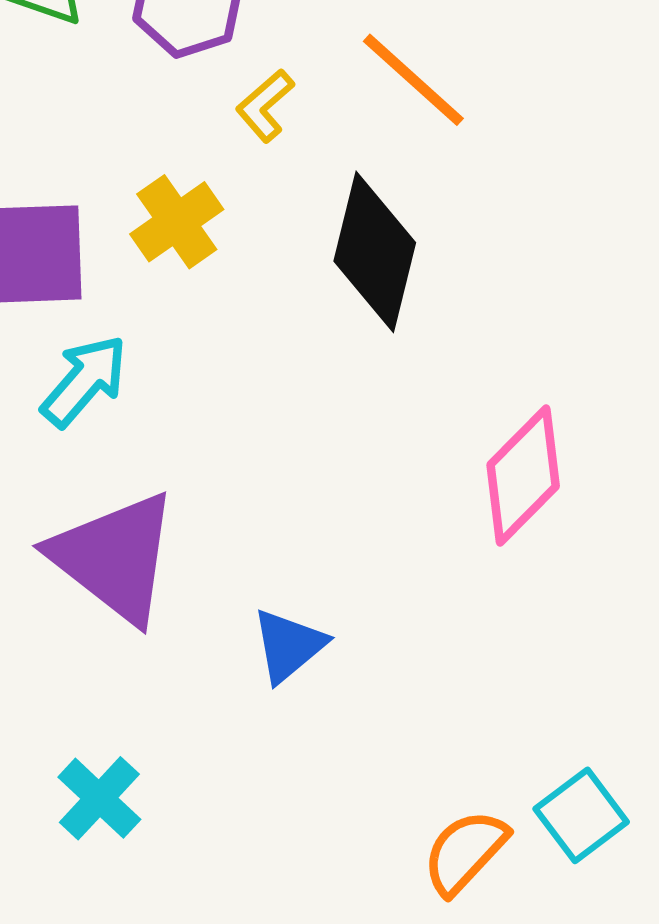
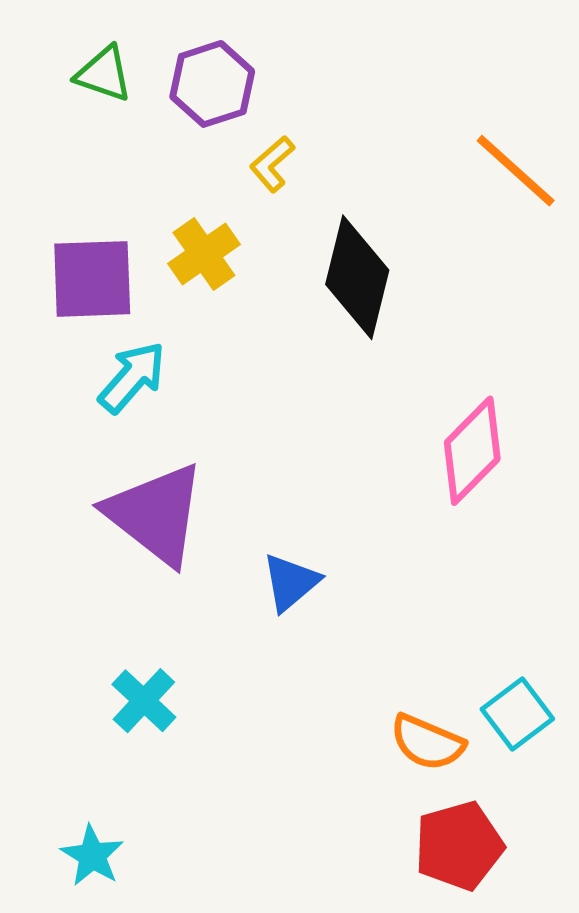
orange line: (413, 80) -> (516, 171), moved
orange semicircle: (465, 852) -> (427, 742), turned -110

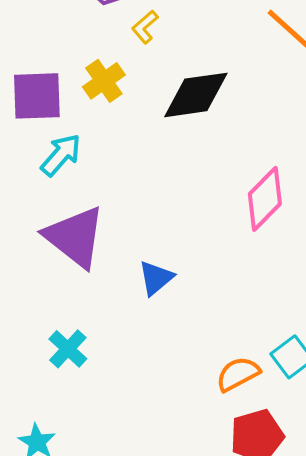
black diamond: (357, 277) -> (196, 95), turned 68
orange semicircle: (427, 742) -> (238, 374), turned 129

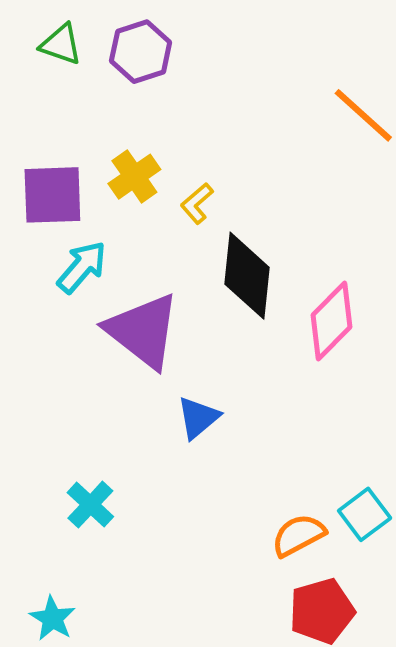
yellow L-shape: (145, 27) -> (197, 203), moved
black diamond: (196, 95) -> (247, 276), moved, turned -76
purple triangle: (75, 237) -> (143, 331), moved

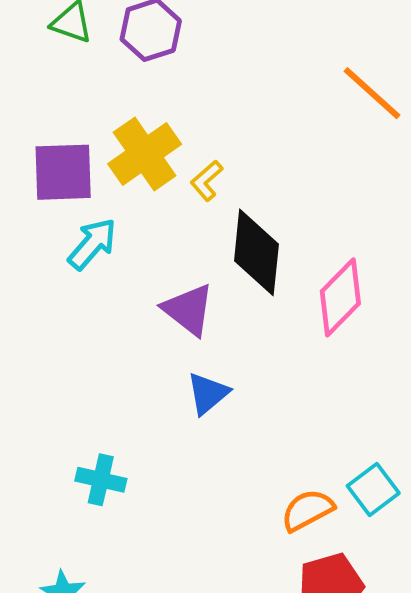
yellow cross: (134, 177) -> (145, 154), size x1.4
purple triangle: (143, 331) -> (188, 310), moved, size x0.7
cyan cross: (90, 505) -> (101, 480), turned -30

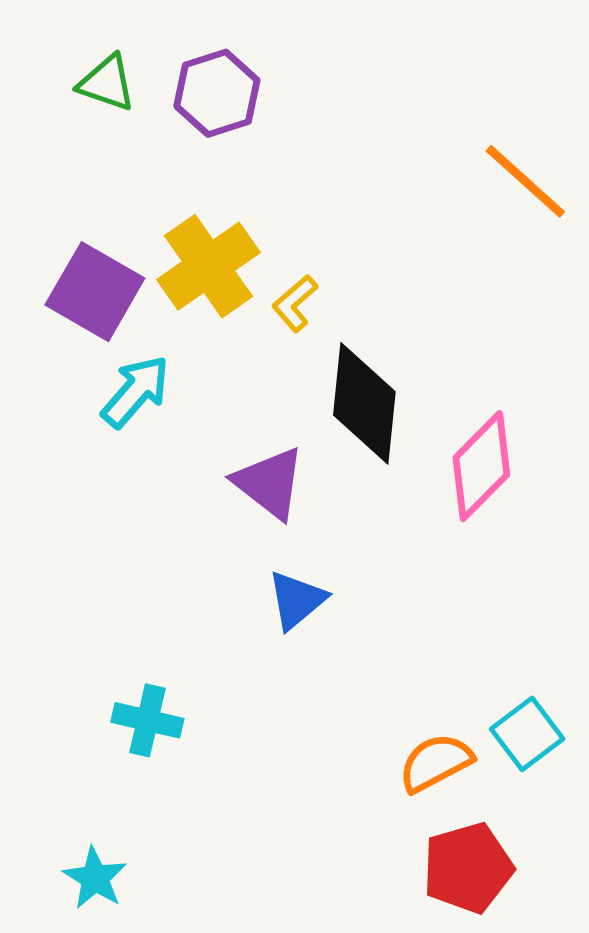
purple square: (63, 172) -> (95, 292), turned 32

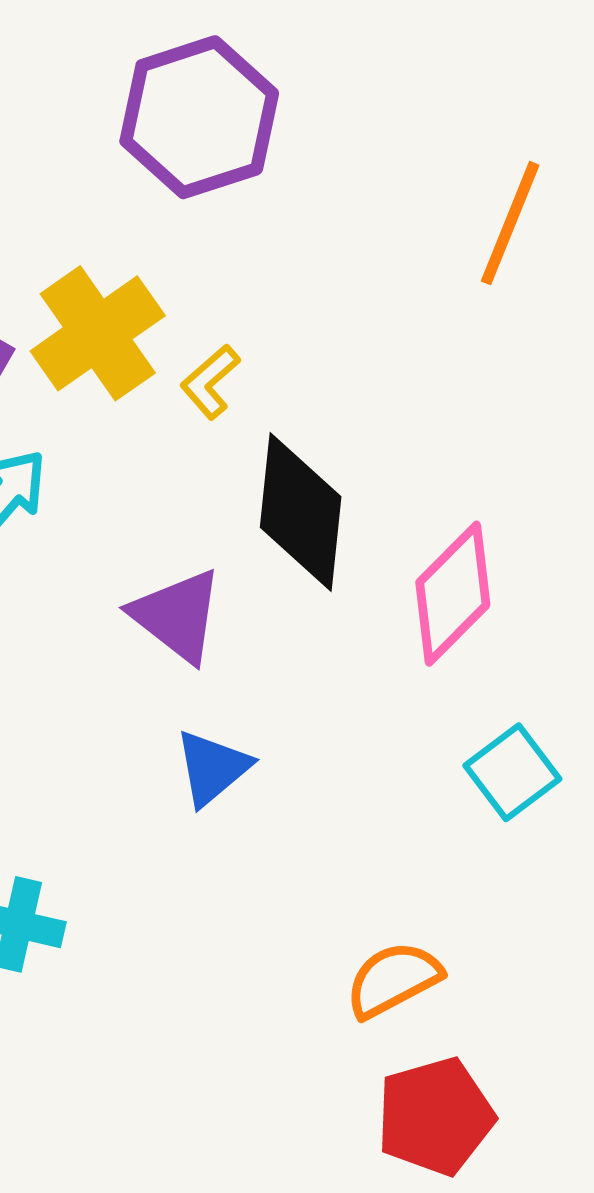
purple hexagon: (217, 93) -> (199, 117), moved, size x1.4
orange line: (525, 181) -> (510, 223), turned 70
cyan square: (527, 734) -> (512, 772), moved

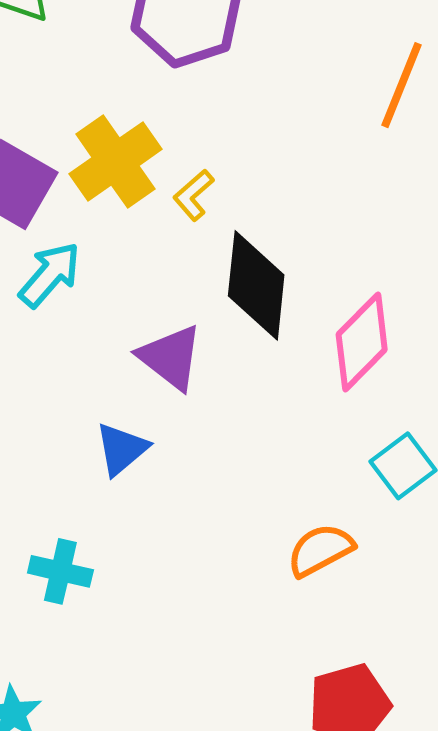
blue triangle: (212, 768) -> (122, 449), moved
orange semicircle: (393, 980) -> (320, 550), moved

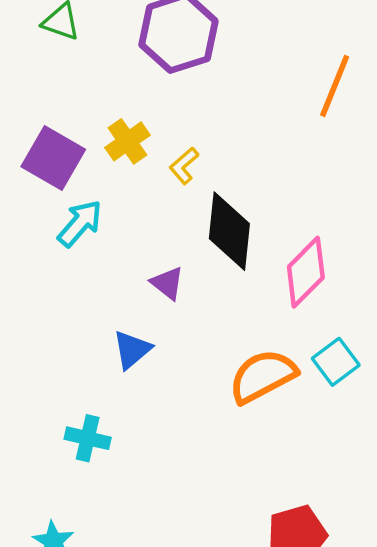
yellow cross: (115, 162) -> (127, 141), size x0.7
purple triangle: (171, 357) -> (167, 283), size x0.7
orange semicircle: (320, 550) -> (263, 376), moved, size x1.4

